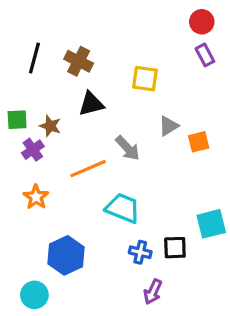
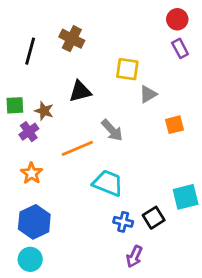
brown cross: (79, 61) -> (72, 39), moved
gray triangle: (169, 126) -> (148, 94), moved
black square: (175, 248) -> (154, 218), turned -30
blue hexagon: (66, 255) -> (34, 222), moved

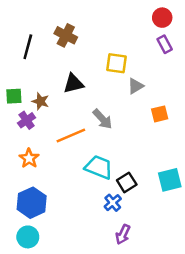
black square: (154, 218) -> (127, 182), moved
blue cross: (123, 222) -> (113, 203), turned 36

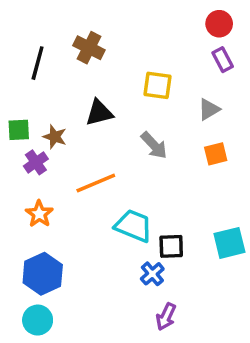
gray triangle: (136, 86) -> (209, 109), moved
gray arrow: (103, 119) -> (154, 145), moved
black square: (127, 182) -> (171, 246), turned 30

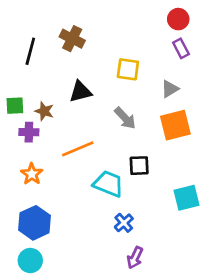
orange square: (216, 154) -> (175, 125), size x1.6
purple cross: (36, 162) -> (29, 132), turned 36
black square: (171, 246) -> (139, 166), moved

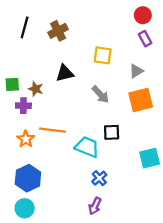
brown cross: (72, 39) -> (58, 31), turned 36
black line: (30, 51) -> (25, 27), moved
orange line: (78, 149) -> (52, 130), moved, turned 30
purple arrow: (135, 258) -> (95, 206), moved

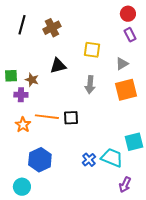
gray arrow: (100, 94) -> (90, 85), turned 48
black square: (112, 132) -> (71, 118), moved
cyan trapezoid: (87, 147) -> (112, 158), moved
blue hexagon: (28, 178) -> (40, 160), moved
purple arrow: (95, 206) -> (125, 185), moved

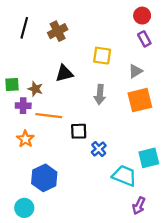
orange line: (47, 117) -> (49, 116), moved
blue cross: (89, 160) -> (99, 149), moved

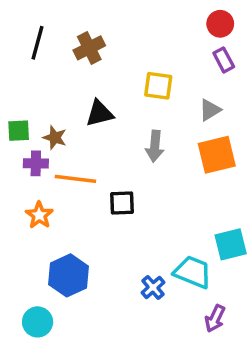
blue cross: (99, 149) -> (153, 287), moved

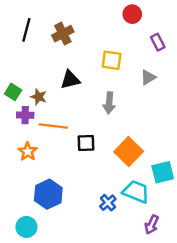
red circle: (220, 24) -> (132, 14), moved
green square: (19, 131) -> (13, 92), turned 35
orange square: (217, 155) -> (129, 152), moved, turned -32

